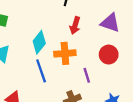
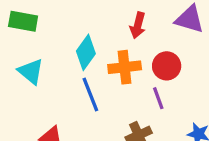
red circle: (109, 55) -> (167, 66), moved

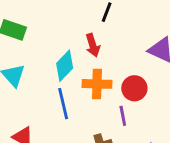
red arrow: (138, 25) -> (93, 45), moved, turned -40

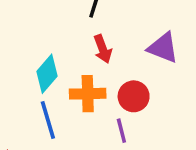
red arrow: (93, 45) -> (103, 49), moved

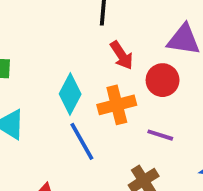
red circle: (134, 96) -> (163, 80), moved
purple line: (121, 131) -> (160, 135), turned -45

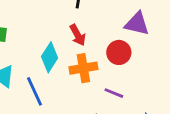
red arrow: (122, 55) -> (78, 35), moved
blue line: (82, 141) -> (35, 91), moved

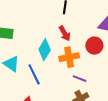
purple line: (114, 93) -> (79, 79), moved

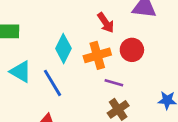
red arrow: (65, 33) -> (106, 23), moved
red circle: (94, 46) -> (132, 50), moved

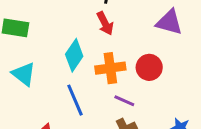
red arrow: (106, 23) -> (105, 23), moved
blue line: (53, 83) -> (75, 100), moved

